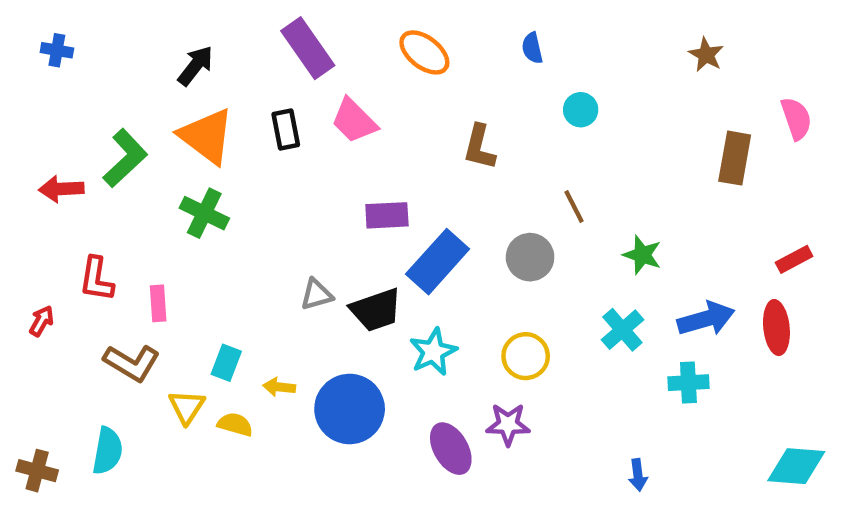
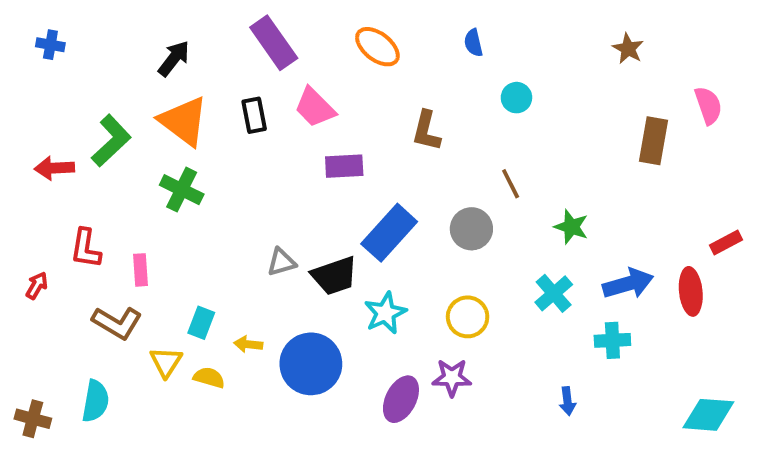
purple rectangle: (387, 215) -> (344, 166), moved
red rectangle: (794, 259) -> (726, 242), moved
purple ellipse: (451, 449) -> (401, 399), turned 57
blue arrow: (638, 475) -> (567, 401), moved

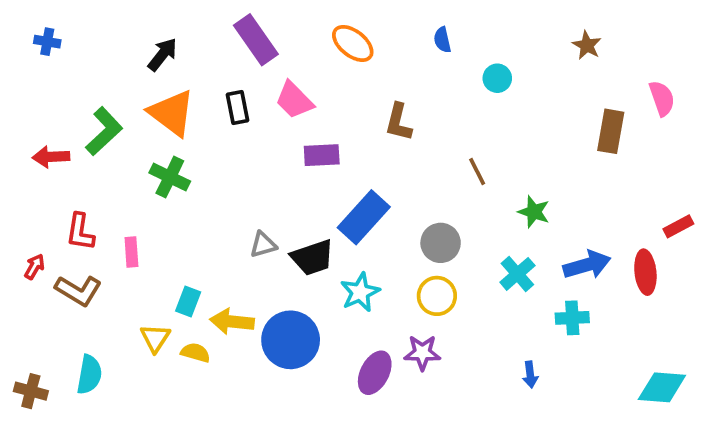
cyan circle: (516, 98) -> (497, 78), moved
gray circle: (471, 229) -> (441, 243), moved
brown L-shape: (117, 323) -> (78, 290), moved
yellow arrow: (248, 344) -> (232, 322), size x1.6

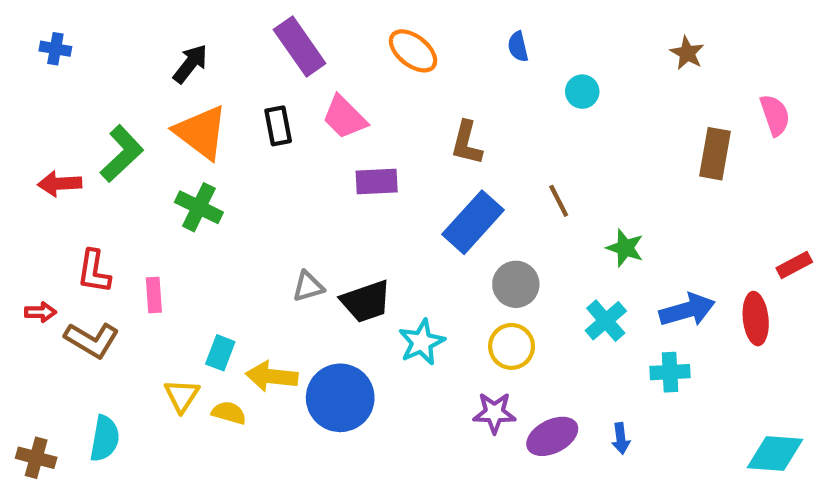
blue rectangle: (364, 217) -> (473, 222), moved
red arrow: (34, 267) -> (40, 312), turned 60
purple ellipse: (375, 373) -> (552, 436), moved, turned 36

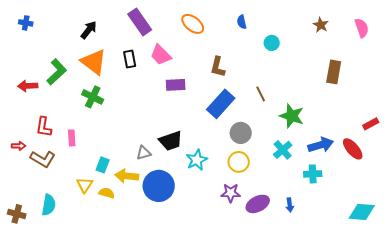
pink semicircle: (775, 115) -> (362, 28), moved
green star: (625, 248) -> (292, 116), size x1.4
gray triangle: (308, 286) -> (144, 153), moved
red ellipse: (756, 319) -> (353, 149), turned -35

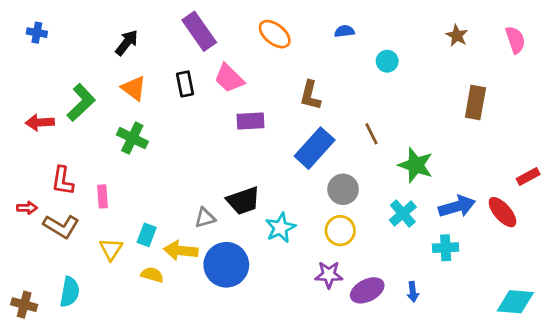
blue semicircle: (242, 22) -> (344, 31), turned 96
orange triangle: (94, 62) -> (134, 88), size x0.7
yellow triangle: (85, 185) -> (111, 249), moved

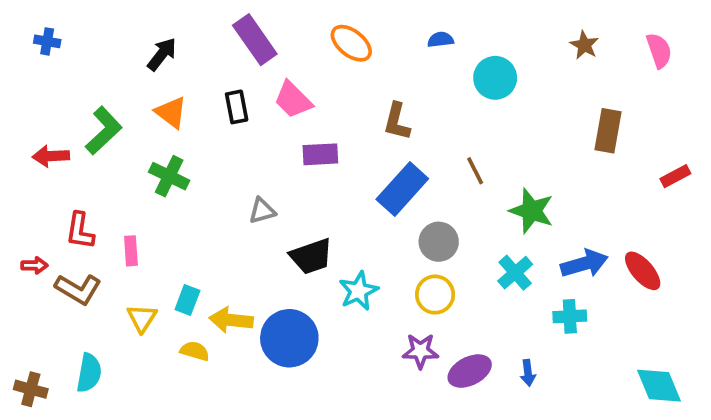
cyan circle: (387, 61) -> (495, 78), size x1.5
red rectangle: (528, 176) -> (675, 176), moved
gray triangle: (205, 218) -> (262, 211), moved
cyan diamond: (515, 302) -> (659, 386), turned 63

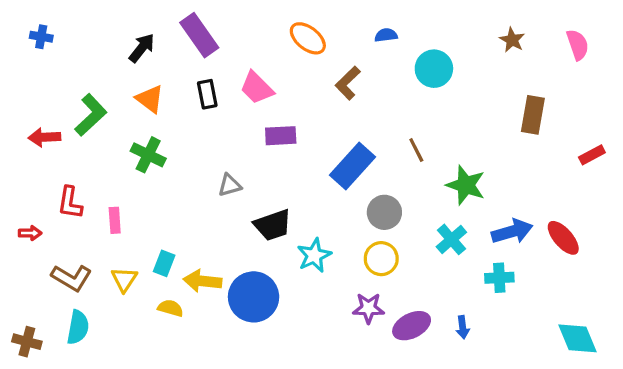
purple rectangle: (255, 40) -> (199, 35), moved
brown L-shape: (397, 122) -> (348, 83), moved, turned 32
brown L-shape: (78, 289) -> (72, 278), moved

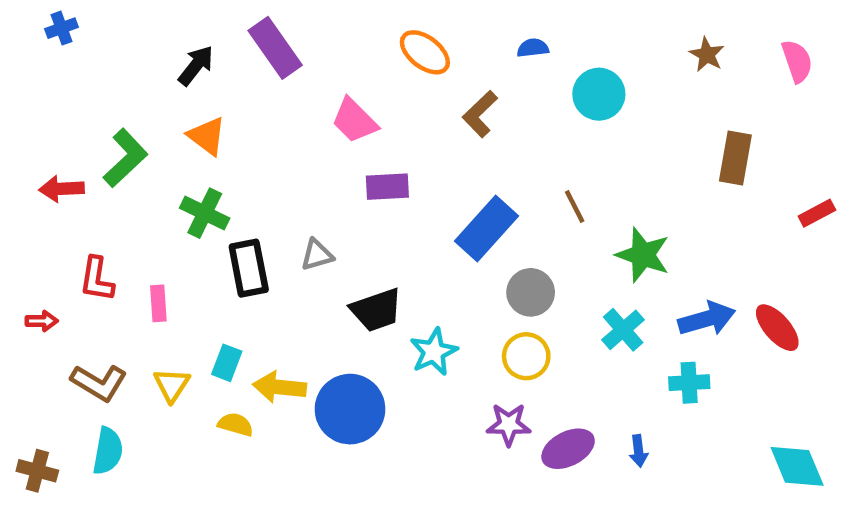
blue cross: (41, 37) -> (62, 28), moved, turned -30
black rectangle: (207, 94) -> (249, 268), moved, size x1.4

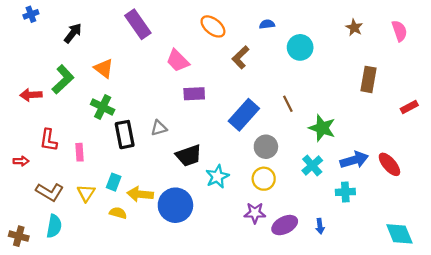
black arrow: (196, 66) -> (73, 33), moved

